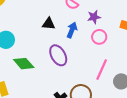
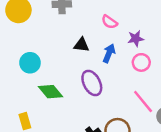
pink line: (102, 70) -> (143, 101), turned -65

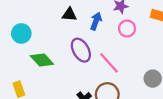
pink line: (143, 101) -> (109, 63), moved

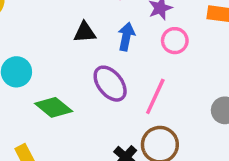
pink line: (109, 63) -> (155, 96), turned 75

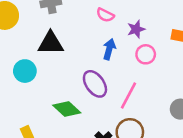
black triangle: (85, 32) -> (51, 43), moved, size x1.5
green diamond: (54, 107) -> (67, 109), moved

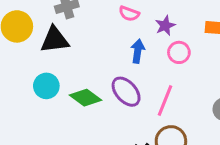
black triangle: (51, 43) -> (55, 40), moved
green diamond: (67, 109) -> (85, 98), moved

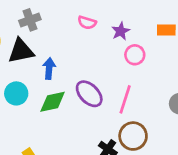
blue arrow: (138, 51) -> (49, 69), moved
green diamond: (85, 98) -> (53, 102), turned -44

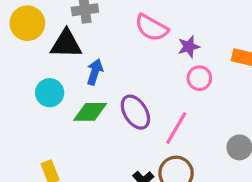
pink semicircle: (87, 23) -> (151, 28), size x1.5

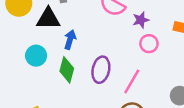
green diamond: (90, 112) -> (67, 70), turned -75
purple ellipse: (135, 112) -> (101, 70), turned 45

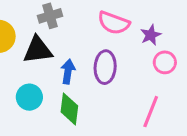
purple ellipse: (101, 70) -> (105, 67), moved

